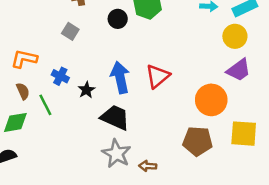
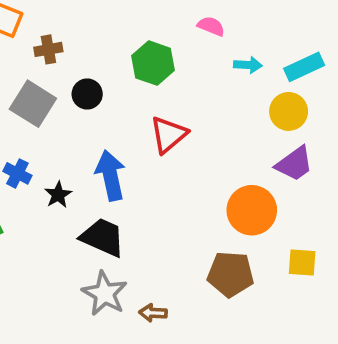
black circle: (118, 19) -> (87, 94), moved
gray square: (70, 31) -> (33, 104), size x1.6
red triangle: (158, 76) -> (168, 135), moved
yellow square: (244, 134) -> (302, 263), size x0.7

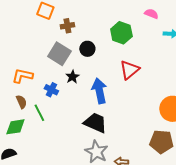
black star: (58, 195) -> (72, 77), moved

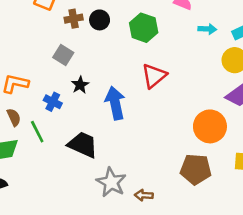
black circle: (87, 49) -> (100, 20), moved
gray square: (59, 54) -> (63, 55), size x0.7
black trapezoid: (95, 123) -> (83, 145), moved

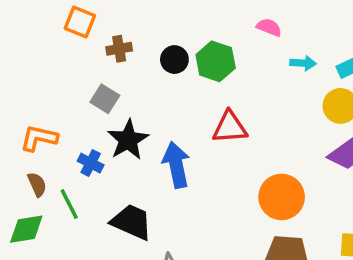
black circle: (100, 20) -> (174, 60), moved
red triangle: (154, 76) -> (230, 127), turned 36
black star: (80, 85) -> (128, 140), size x1.6
orange circle: (210, 126) -> (282, 197), moved

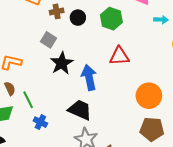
black circle: (174, 60) -> (78, 18), moved
blue cross: (91, 163) -> (40, 122), moved
black trapezoid: (132, 222) -> (80, 110), moved

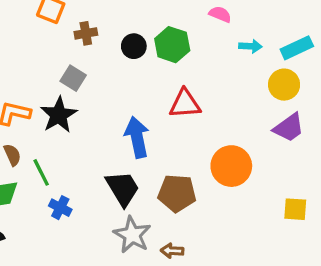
black circle: (78, 18) -> (134, 46), moved
black star: (62, 63) -> (59, 115), moved
black trapezoid: (80, 110) -> (123, 188), turned 35
brown pentagon: (152, 129) -> (177, 193), moved

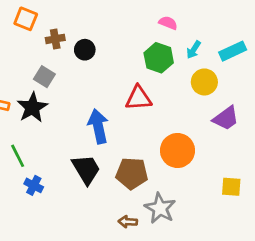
green hexagon: (172, 45) -> (159, 58), moved
black circle: (134, 46) -> (85, 50), moved
cyan arrow: (250, 46) -> (194, 50), turned 120
yellow circle: (284, 85) -> (204, 82), moved
gray star: (132, 235) -> (160, 208), moved

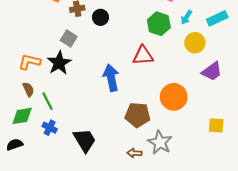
black trapezoid: (86, 169) -> (85, 140), moved
blue cross: (34, 185) -> (50, 128), moved

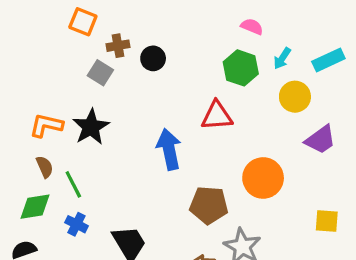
gray square: (69, 39) -> (100, 73), moved

